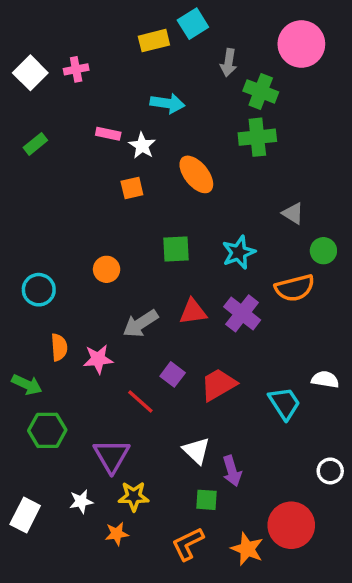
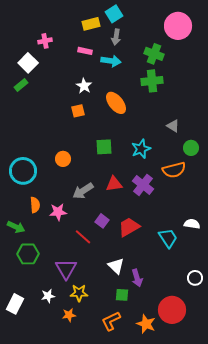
gray arrow: (229, 63) -> (116, 37), moved
white square: (30, 73) -> (28, 63), moved
cyan arrow: (168, 103) -> (111, 61), moved
pink rectangle: (108, 134) -> (85, 51), moved
cyan circle: (39, 290) -> (23, 171), size x1.4

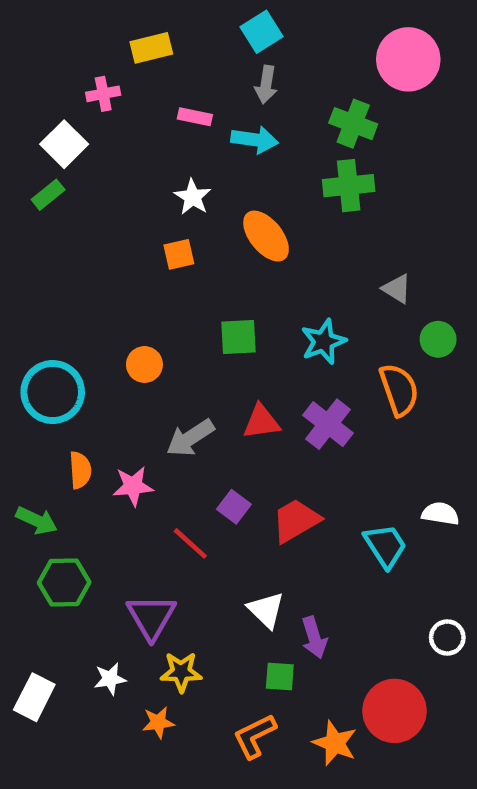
yellow rectangle: (91, 24) -> (151, 48), moved
orange semicircle: (174, 170) -> (399, 390), turned -95

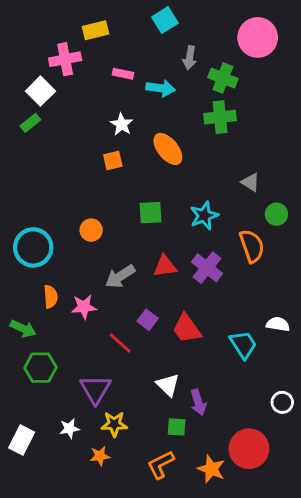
gray arrow: (266, 85) -> (190, 58), moved
pink cross: (103, 94) -> (65, 59), size x1.5
red trapezoid: (296, 520) -> (187, 329), turned -96

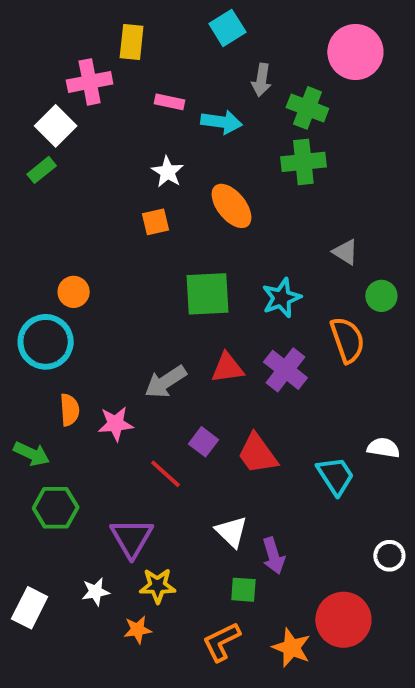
yellow rectangle: (95, 30) -> (132, 42), turned -70
green square: (150, 213) -> (208, 294), size x1.4
orange circle: (91, 230) -> (74, 292), moved

